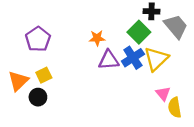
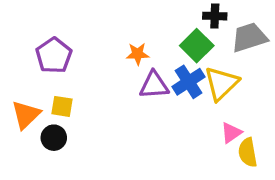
gray trapezoid: (176, 26) -> (249, 37), turned -68
yellow square: (44, 75) -> (62, 106), turned 35
pink triangle: (163, 94) -> (231, 133), turned 35

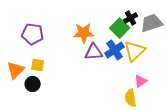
black cross: (215, 16) -> (131, 18), moved, turned -32
orange star: (138, 54) -> (84, 33), size x1.5
purple pentagon: (54, 55) -> (33, 34), turned -30
yellow semicircle: (248, 152) -> (131, 98), moved

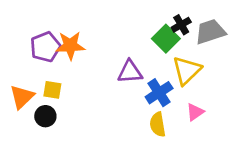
orange star: (84, 33) -> (70, 46), moved
purple pentagon: (33, 34) -> (45, 47), turned -30
blue cross: (115, 50) -> (159, 93), moved
yellow semicircle: (131, 98) -> (158, 124), moved

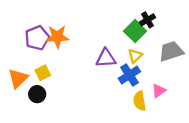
gray trapezoid: (210, 32) -> (171, 51), moved
yellow triangle: (187, 70) -> (135, 56), moved, size x0.6
yellow square: (52, 90) -> (43, 73), turned -35
yellow semicircle: (158, 124) -> (140, 101), moved

